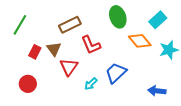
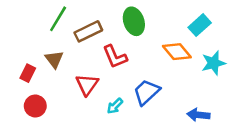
green ellipse: (118, 17) -> (134, 21), moved
green line: (20, 25) -> (58, 19), moved
brown triangle: (54, 49) -> (54, 59), moved
red rectangle: (35, 52) -> (28, 73), moved

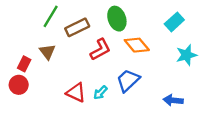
orange diamond: (177, 52) -> (137, 45), moved
red L-shape: (115, 57) -> (100, 50), turned -95
red triangle: (87, 85) -> (76, 93), moved, turned -40
red circle: (35, 106) -> (19, 85), moved

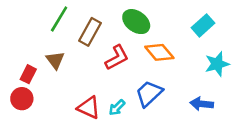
green ellipse: (117, 19) -> (136, 22), turned -35
brown rectangle: (77, 27) -> (90, 32), turned -35
blue arrow: (173, 100) -> (202, 104), moved

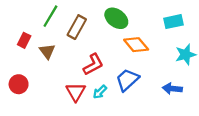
cyan rectangle: (203, 25) -> (173, 22), turned 30
red L-shape: (117, 58) -> (93, 64), moved
red rectangle: (28, 74) -> (24, 40), moved
red triangle: (89, 108) -> (76, 92), turned 35

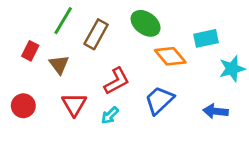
cyan rectangle: (173, 22) -> (206, 38), moved
red triangle: (76, 92) -> (74, 104), moved
cyan arrow: (100, 92) -> (110, 115), moved

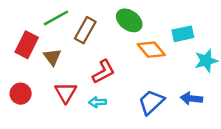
green line: (63, 21) -> (56, 18), turned 30
red rectangle: (30, 51) -> (27, 45), size x1.5
blue trapezoid: (159, 100) -> (151, 102), moved
cyan arrow: (110, 115) -> (97, 102), turned 42

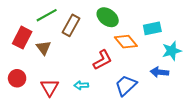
red L-shape: (104, 72) -> (102, 60), moved
red triangle: (66, 92) -> (50, 87), moved
blue arrow: (191, 98) -> (159, 72), moved

